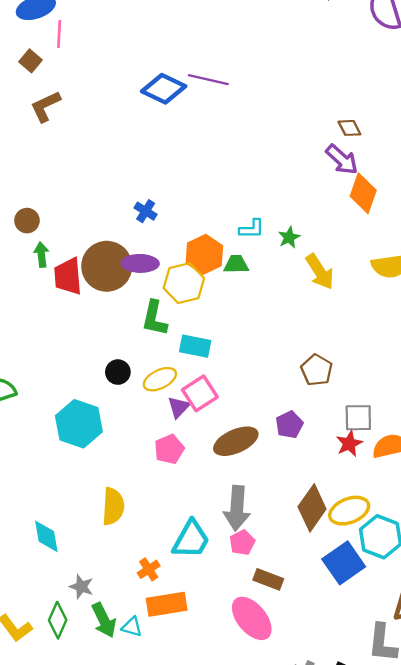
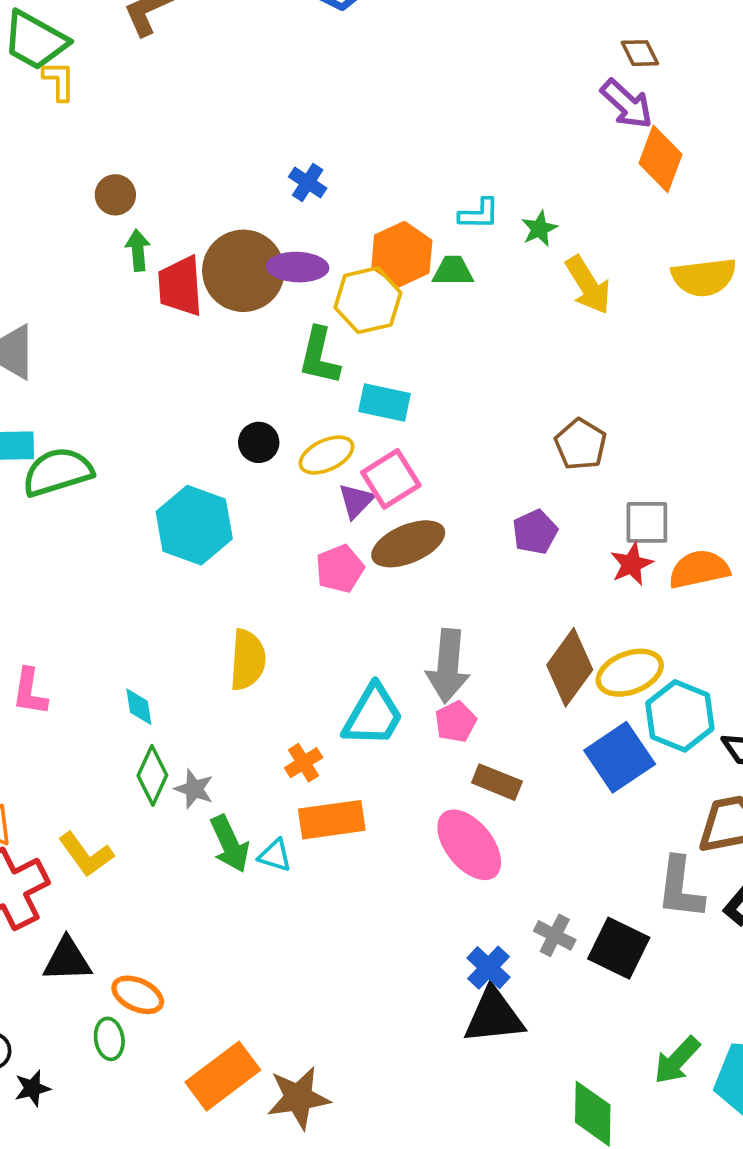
brown ellipse: (236, 441) -> (408, 544), moved
cyan diamond: (46, 536) -> (139, 707), size x0.7
green diamond: (58, 620) -> (152, 775), moved

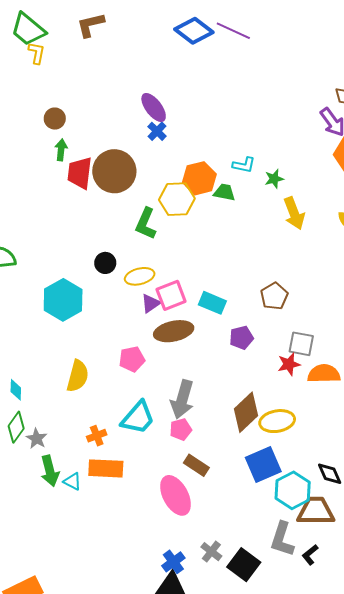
purple ellipse: (297, 267) -> (154, 107), moved, turned 40
cyan rectangle: (385, 402) -> (212, 303), moved
pink pentagon: (340, 569) -> (132, 359), moved
cyan hexagon: (680, 716) -> (293, 490), moved

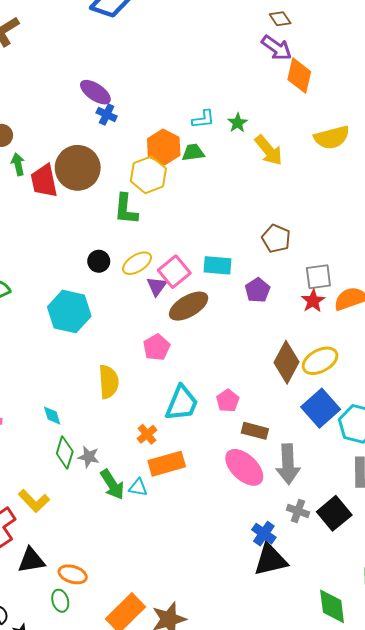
gray arrow: (182, 399) -> (288, 464), moved
black square: (244, 565) -> (334, 513), turned 32

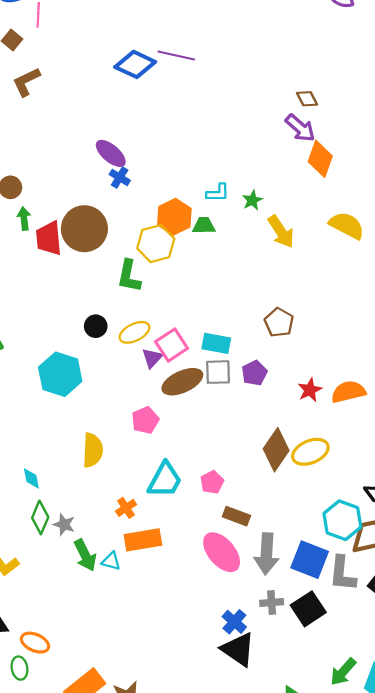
yellow semicircle: (332, 138) -> (347, 225), turned -144
gray square: (318, 277) -> (218, 372), moved
blue square: (321, 408) -> (310, 560), moved, turned -33
gray cross: (298, 511) -> (272, 602), turned -30
black triangle: (270, 560) -> (238, 649), turned 42

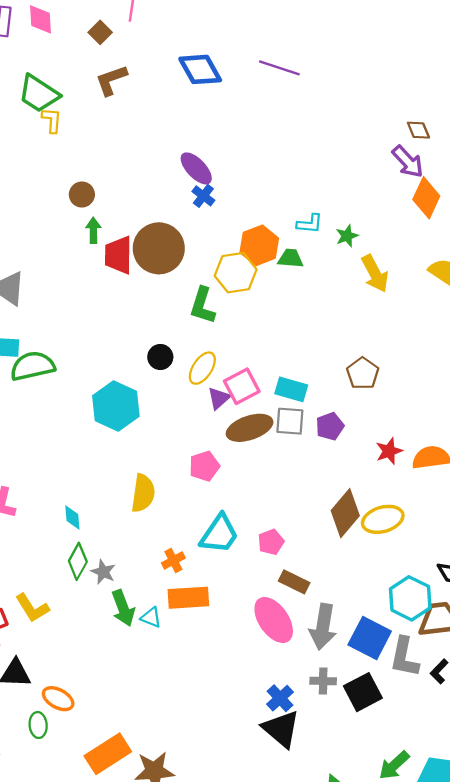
blue diamond: (135, 64) -> (200, 69), moved, turned 30
yellow ellipse: (134, 332) -> (202, 368), turned -36

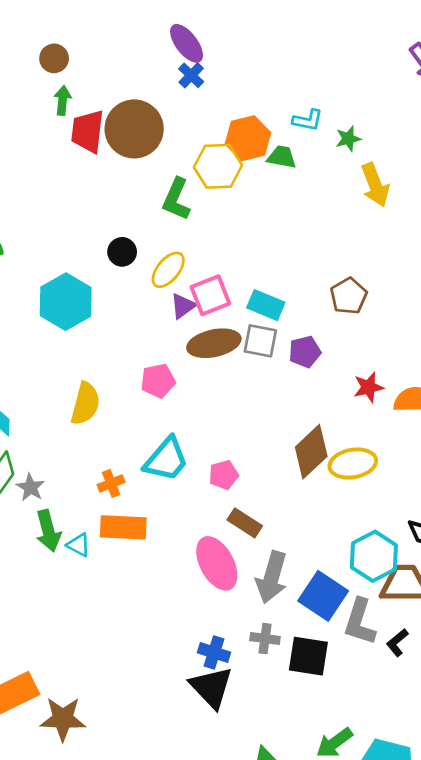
black square: (363, 692) -> (308, 656), turned 30
blue cross: (280, 698) -> (214, 652), turned -36

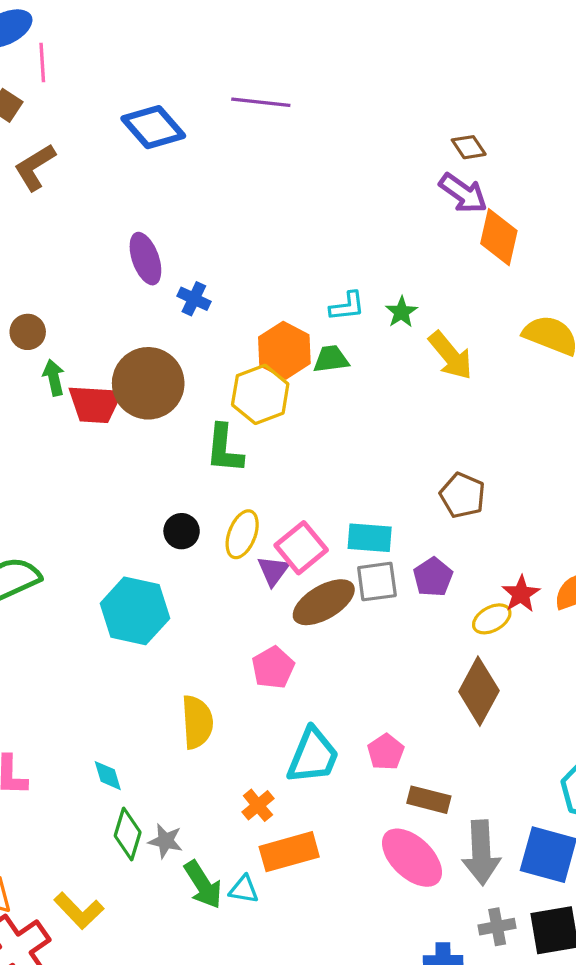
purple ellipse: (187, 43) -> (145, 259), moved, turned 36
red trapezoid: (88, 131) -> (95, 404), turned -75
yellow ellipse: (353, 463) -> (492, 619), moved, size x0.7

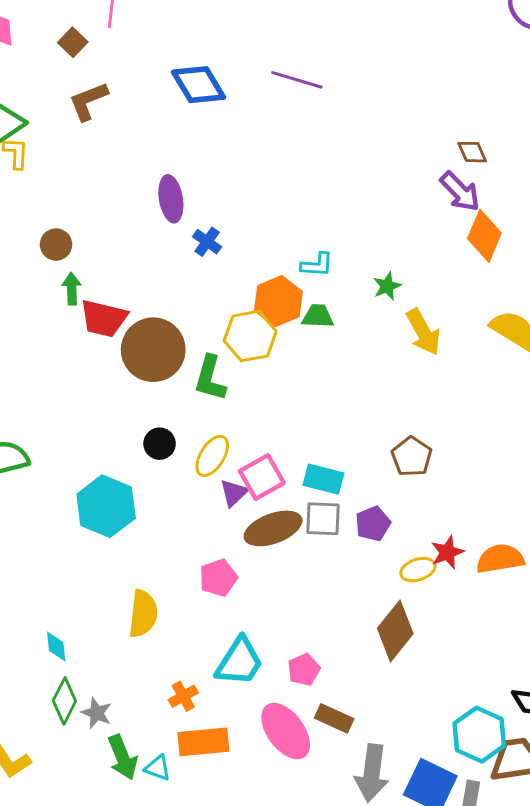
cyan L-shape: (347, 306) -> (317, 265), moved
brown circle: (148, 383) -> (153, 350), moved
pink ellipse: (412, 858) -> (286, 731), moved

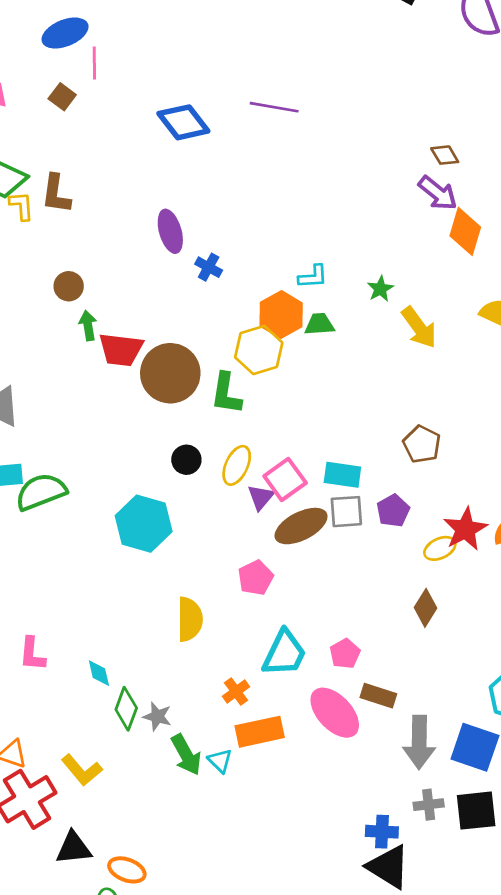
brown L-shape: (88, 101) -> (56, 194), moved, turned -54
red star: (447, 552) -> (465, 529), size x1.4
brown diamond: (395, 631) -> (426, 608), size x0.7
cyan diamond: (56, 646) -> (99, 673), moved
cyan triangle: (158, 768) -> (220, 761), turned 32

